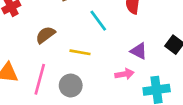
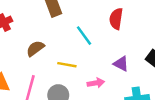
pink arrow: (124, 74) -> (96, 83), moved

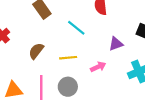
purple triangle: (121, 64) -> (116, 44), turned -32

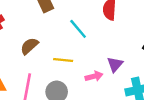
purple triangle: (116, 44) -> (115, 64), moved, turned -40

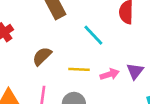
pink arrow: (94, 76) -> (110, 74), moved

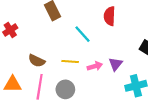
brown semicircle: (42, 56) -> (37, 61), moved, turned -112

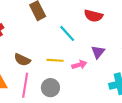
red semicircle: (110, 16) -> (93, 16), turned -78
purple triangle: (115, 64) -> (98, 52), moved

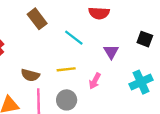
pink arrow: (79, 65) -> (95, 81), moved, turned 144

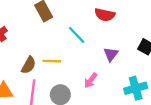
yellow line: (66, 69) -> (52, 61), moved
brown semicircle: (30, 75) -> (29, 65), turned -84

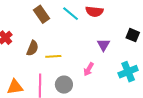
cyan line: (77, 35) -> (71, 14), moved
brown semicircle: (29, 65) -> (33, 48), moved

